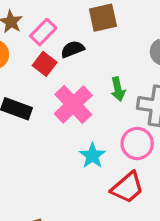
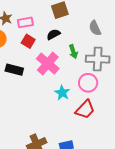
pink rectangle: (43, 32) -> (25, 22), turned 42
black semicircle: (72, 49) -> (53, 34), moved

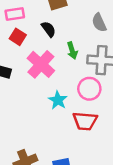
black semicircle: (53, 34) -> (49, 29), turned 80
red trapezoid: (85, 110) -> (85, 121), turned 50

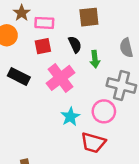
red square: (18, 37) -> (43, 46), turned 35
green arrow: (72, 51) -> (95, 59), moved

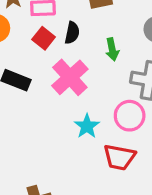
black semicircle: (75, 44) -> (72, 33), moved, turned 42
red square: (43, 46) -> (44, 38), turned -35

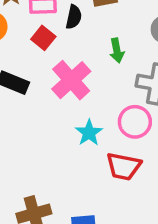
black semicircle: (72, 33) -> (74, 17), moved

